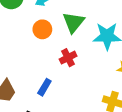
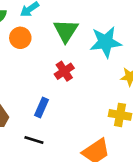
orange circle: (42, 29) -> (20, 38), moved

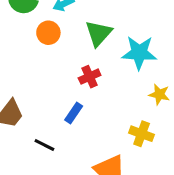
blue rectangle: (42, 107) -> (74, 113), moved

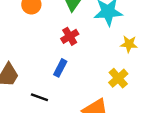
yellow cross: (142, 134) -> (118, 78), turned 36

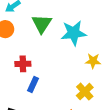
red cross: (70, 36) -> (23, 64), moved, turned 32

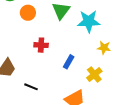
blue rectangle: (33, 84) -> (69, 62), moved

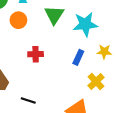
blue rectangle: (69, 62) -> (78, 57), moved

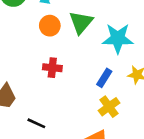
orange circle: (18, 20) -> (50, 26), moved
yellow cross: (96, 82) -> (109, 107), moved

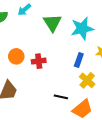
orange circle: (50, 26) -> (16, 56), moved
black line: (36, 123) -> (61, 97), moved

